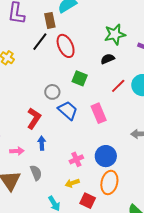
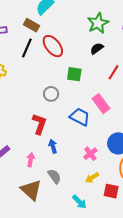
brown rectangle: (50, 20) -> (32, 25), turned -35
blue trapezoid: (68, 110) -> (80, 117), moved
pink arrow: (17, 151) -> (31, 160), turned -64

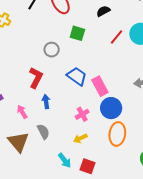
pink rectangle: (101, 104) -> (100, 86), moved
pink arrow: (31, 160) -> (22, 112), turned -48
red square: (111, 191) -> (88, 166), moved

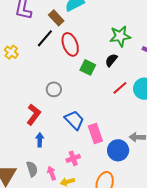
black semicircle: (103, 11) -> (111, 60), turned -32
green square: (77, 33) -> (88, 67), moved
blue circle: (111, 108) -> (118, 150), moved
pink arrow: (22, 112) -> (52, 173), moved

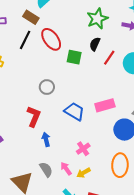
red line: (120, 88) -> (109, 58), moved
pink rectangle: (95, 134) -> (105, 105), moved, turned -72

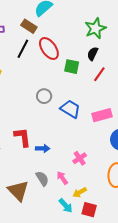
red line: (109, 58) -> (99, 74), moved
blue trapezoid: (74, 111) -> (70, 109), moved
red L-shape: (34, 116) -> (23, 137), moved, turned -30
blue arrow: (46, 139) -> (43, 148), turned 104
yellow arrow: (84, 173) -> (80, 192), moved

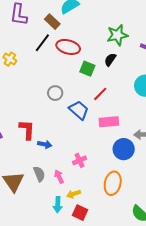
red ellipse: (49, 48) -> (68, 47), turned -50
red line: (99, 74) -> (100, 94), moved
cyan arrow: (66, 206) -> (58, 205), turned 35

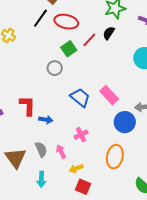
green square: (87, 69) -> (69, 49), moved, turned 35
red line: (100, 94) -> (89, 40), moved
blue trapezoid: (79, 110) -> (80, 98), moved
pink rectangle: (109, 122) -> (109, 95), turned 54
cyan arrow: (58, 205) -> (41, 179), moved

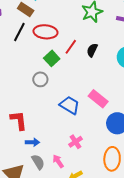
black semicircle: (109, 33) -> (92, 50), moved
blue arrow: (46, 120) -> (32, 142), moved

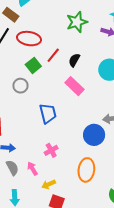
pink rectangle: (98, 99) -> (75, 86), moved
blue trapezoid: (70, 105) -> (48, 113), turned 40

